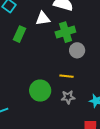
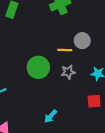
gray circle: (77, 50) -> (82, 41), moved

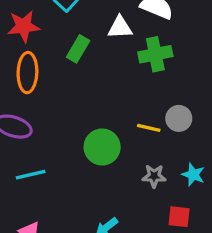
gray star: (68, 72) -> (154, 176), moved

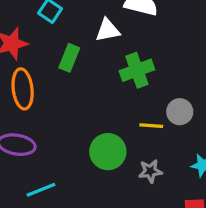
green cross: (155, 54) -> (137, 70), moved
gray star: (154, 176) -> (150, 171), moved

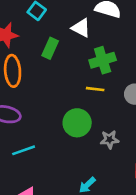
white triangle: (108, 30) -> (81, 28), turned 36
yellow line: (151, 126) -> (95, 89), moved

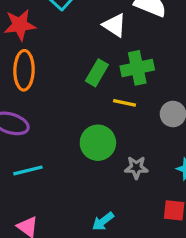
green rectangle: (50, 48) -> (97, 73), moved

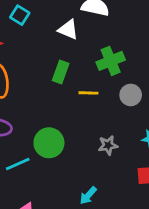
green cross: (137, 68) -> (111, 61), moved
green circle: (98, 143) -> (49, 143), moved

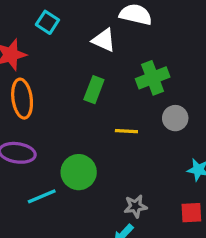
yellow line: (88, 93) -> (126, 131), moved
gray star: (108, 145) -> (136, 206), moved

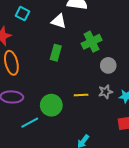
yellow line: (126, 131) -> (81, 95), moved
gray star: (136, 206) -> (106, 92), moved

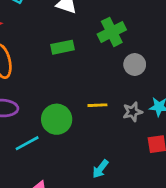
green rectangle: (56, 53) -> (63, 47), turned 63
gray star: (106, 92) -> (133, 112), moved

